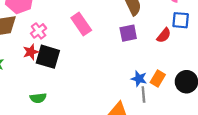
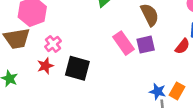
pink rectangle: (81, 24) -> (123, 43), moved
black square: (48, 57) -> (77, 68), moved

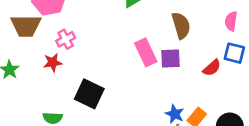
black square: (77, 68) -> (89, 94), moved

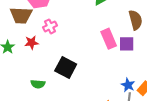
red star: (53, 63) -> (31, 43), moved

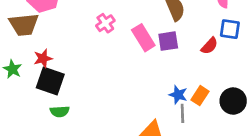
pink cross: (50, 26) -> (105, 23), moved
black square: (66, 67) -> (50, 81), moved

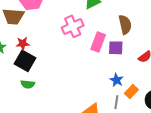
pink cross: (105, 23) -> (73, 26), size x1.5
pink rectangle: (143, 38) -> (98, 42), turned 42
blue star: (178, 95) -> (117, 80), moved

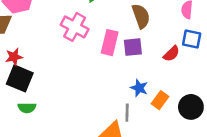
pink cross: (73, 26) -> (75, 27), turned -30
gray line: (116, 102) -> (127, 113), moved

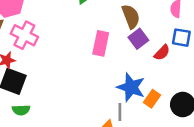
pink cross: (75, 27) -> (24, 35), moved
purple square: (133, 47) -> (138, 39), moved, turned -30
blue star: (139, 88) -> (131, 87), size x1.6

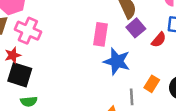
blue star: (131, 87) -> (117, 61), moved
gray line: (120, 112) -> (132, 97), moved

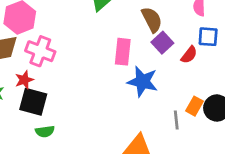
orange rectangle: (152, 84) -> (195, 106), moved
gray line: (132, 97) -> (176, 120), moved

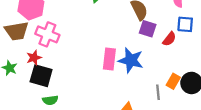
purple square: (162, 43) -> (148, 29), turned -30
pink rectangle: (123, 52) -> (109, 59), moved

